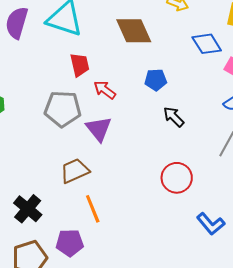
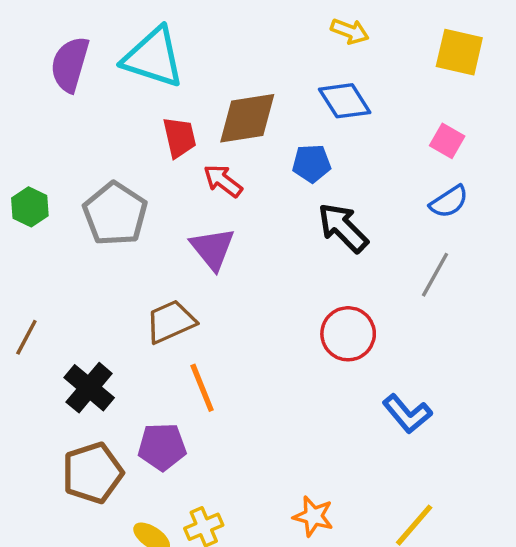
brown diamond: (134, 31) -> (247, 118), moved, turned -75
blue diamond: (207, 44) -> (345, 101), moved
gray pentagon: (63, 109) -> (115, 214), moved, turned 30
black arrow: (174, 117) -> (343, 228), size x1.4

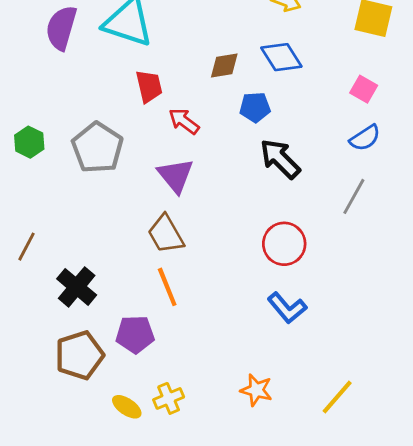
brown diamond: (247, 118) -> (224, 65), moved, size x0.6
brown trapezoid: (171, 322) -> (166, 234), moved, turned -96
blue L-shape: (407, 414) -> (287, 308), moved

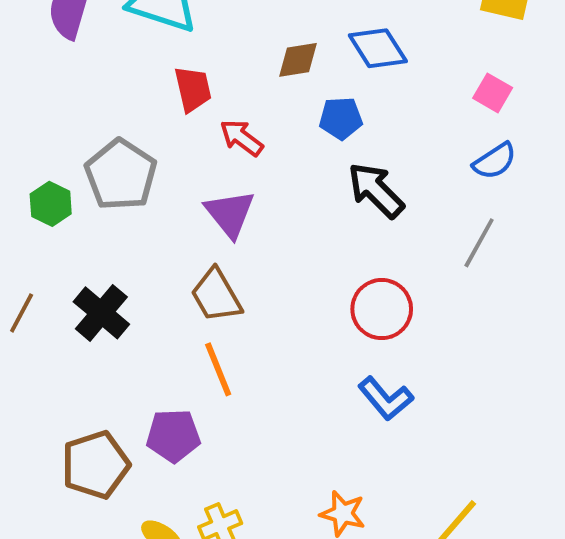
green hexagon: (29, 142) -> (51, 204), moved
black cross: (77, 287) -> (101, 313), moved

